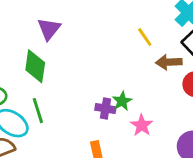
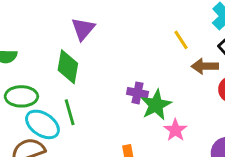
green star: (122, 101) -> (156, 105), size x1.5
purple cross: (105, 108) -> (137, 93), moved

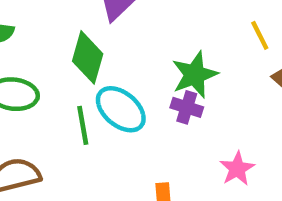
green star: (156, 105) -> (195, 75), moved
cyan ellipse: (42, 124) -> (121, 109), moved

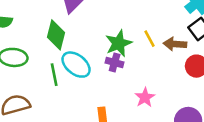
yellow line: (260, 35) -> (149, 39), moved

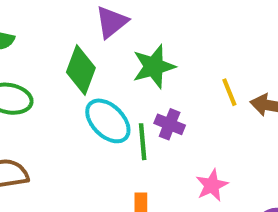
green star: (119, 43) -> (154, 66), moved
green line: (54, 75) -> (143, 142), moved

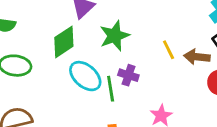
green diamond: (81, 70) -> (64, 42), turned 40

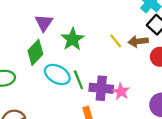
purple cross: (128, 75) -> (101, 88), moved, size x1.5

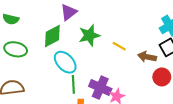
yellow line: (116, 41) -> (119, 46), moved, turned -40
green line: (78, 80) -> (73, 84), moved

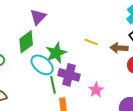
green star: (89, 35) -> (56, 53), moved
purple cross: (100, 88) -> (69, 75), moved

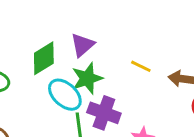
purple triangle: (38, 17) -> (82, 45), moved

